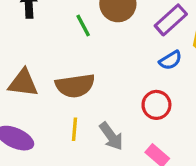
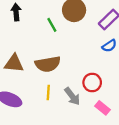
red circle: (156, 105) -> (92, 82), moved

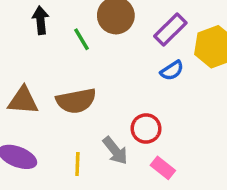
black arrow: (16, 12) -> (41, 20), moved
yellow line: (48, 92) -> (77, 164), moved

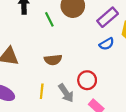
brown semicircle: (76, 101) -> (53, 60), moved, size x0.7
yellow line: (77, 164) -> (42, 91), moved

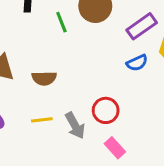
brown semicircle: (53, 60) -> (44, 78), moved
yellow line: (42, 91) -> (42, 120), turned 72

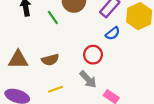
red circle: (106, 110) -> (93, 55), moved
gray arrow: (75, 126) -> (88, 79), moved

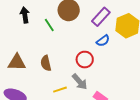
brown semicircle: (50, 60) -> (46, 63), turned 91
yellow line: (55, 89) -> (60, 90), moved

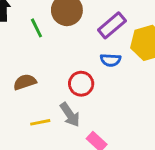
blue semicircle: (103, 41) -> (111, 60), turned 32
brown semicircle: (46, 63) -> (25, 82), turned 77

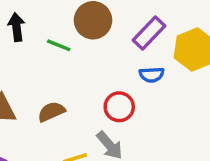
green line: (36, 28) -> (59, 45), turned -36

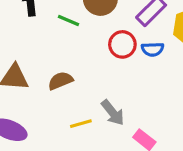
red circle: (119, 107) -> (122, 44), moved

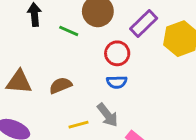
blue semicircle: (153, 49) -> (117, 82), moved

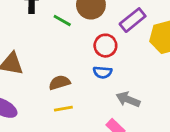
brown semicircle: (61, 85) -> (59, 83), moved
gray arrow: (107, 115) -> (128, 99), moved, turned 145

